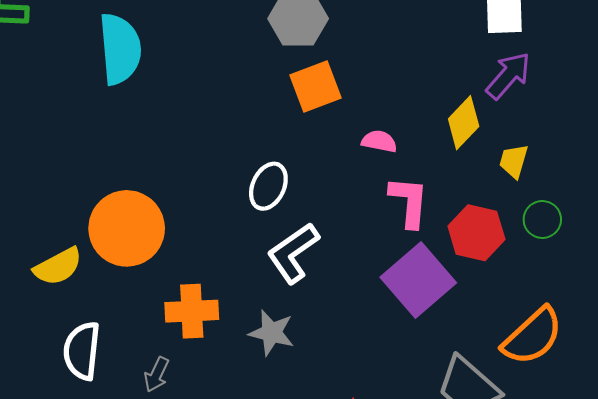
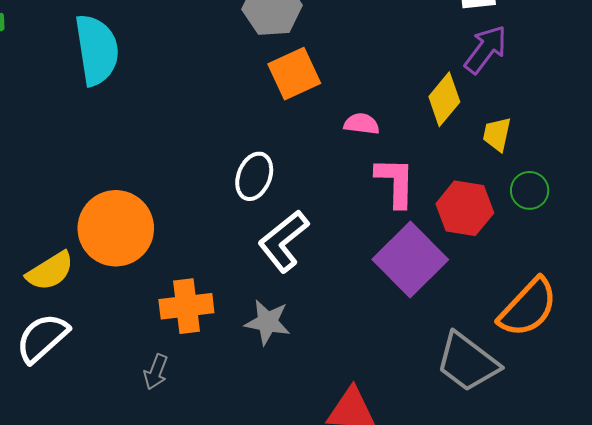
white semicircle: (82, 351) -> (42, 338), moved, turned 46

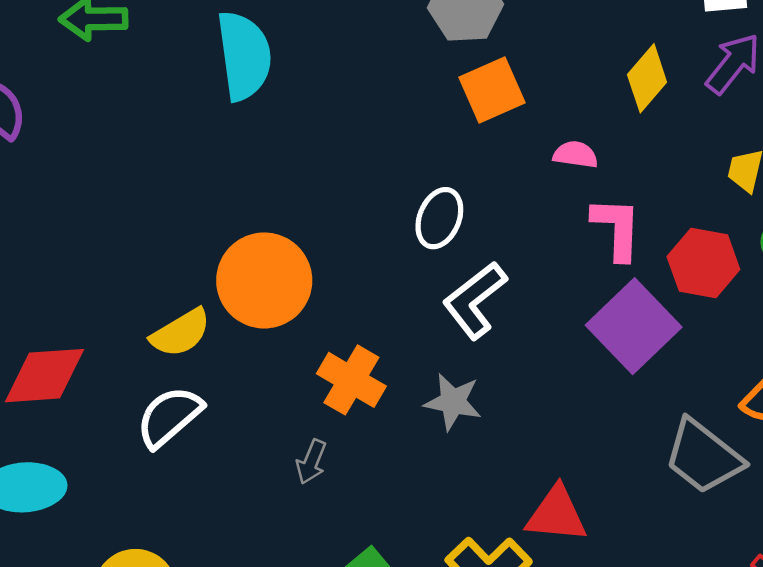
yellow diamond: (444, 99) -> (647, 78), moved
orange cross: (186, 306) -> (351, 380), turned 36

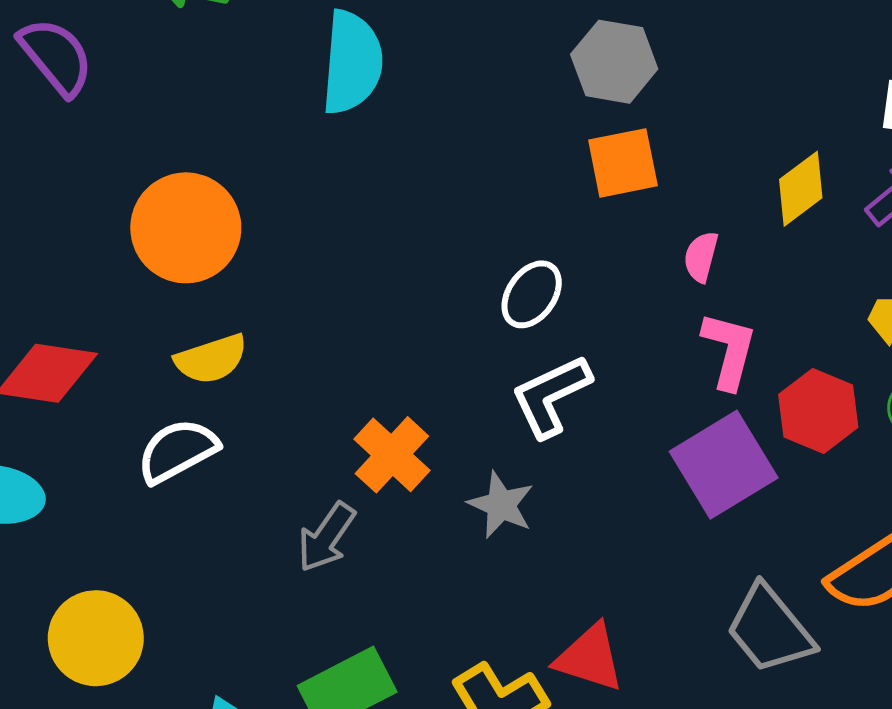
pink semicircle: (575, 155) -> (701, 257), turned -96
orange circle: (264, 280) -> (186, 228), moved
gray arrow: (311, 462) -> (326, 537), size x1.4

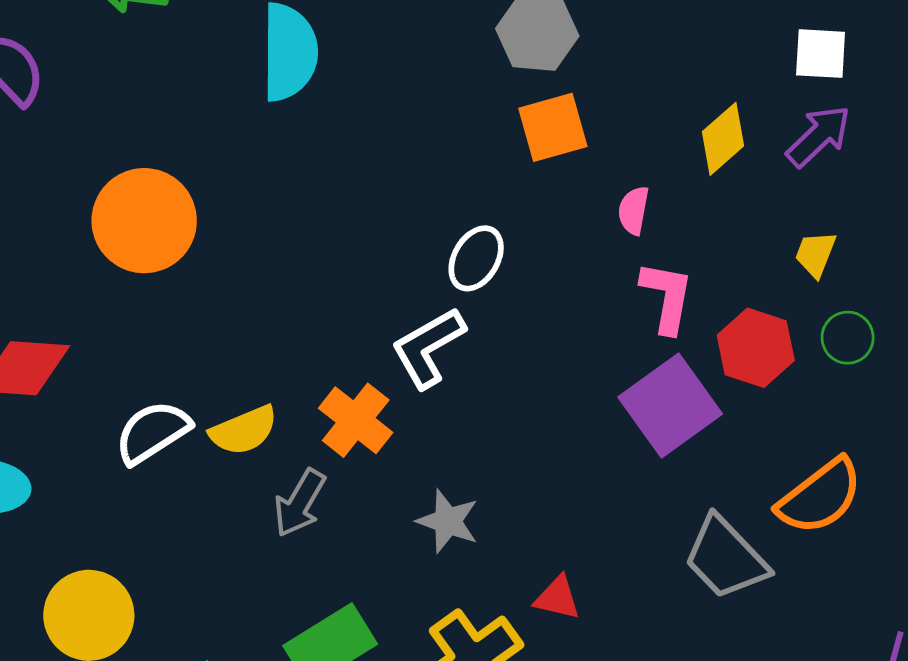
yellow semicircle: (211, 359) -> (244, 430), moved
white L-shape: (551, 396) -> (428, 347), moved
gray star: (501, 505) -> (448, 521), moved
red triangle: (590, 658) -> (557, 598), size x0.7

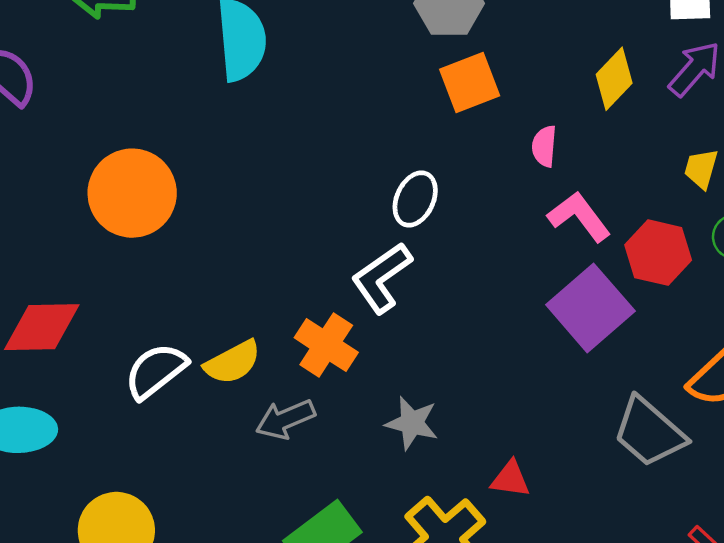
pink L-shape: (667, 297) -> (579, 217), turned -42
gray arrow: (300, 503) -> (285, 419), turned 42

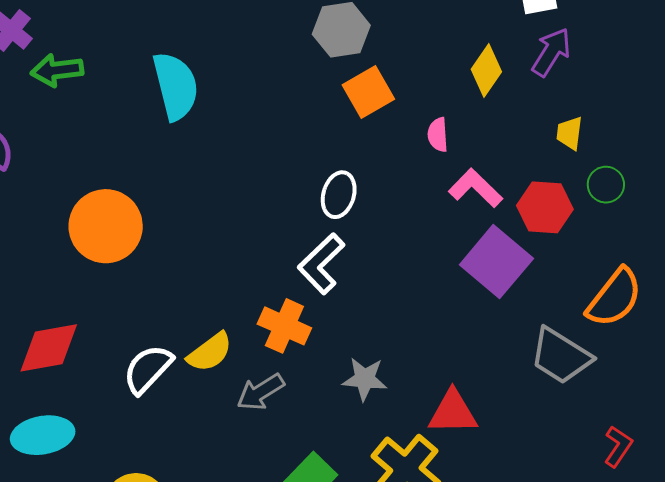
red triangle: (510, 479) -> (453, 412), size x1.5

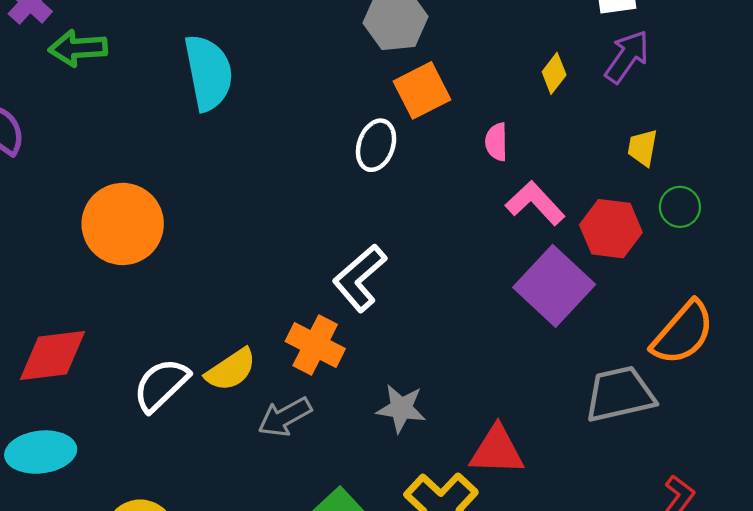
yellow diamond: (486, 70) -> (554, 73), size x0.7
white ellipse: (339, 195) -> (376, 145), moved
gray trapezoid: (561, 356) -> (620, 394), turned 132

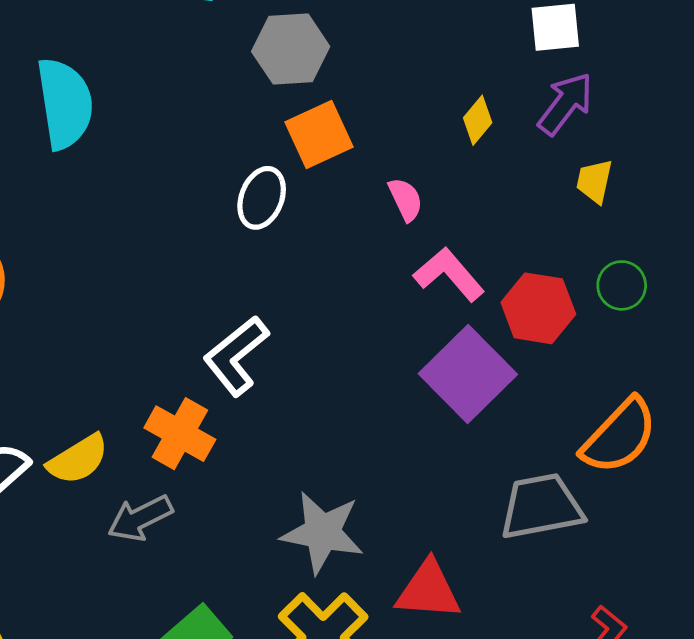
pink semicircle: (496, 142) -> (406, 199), turned 153
yellow trapezoid: (643, 148) -> (594, 181), moved
gray star: (401, 408) -> (322, 532), moved, size x1.4
red triangle: (497, 451) -> (428, 590), moved

